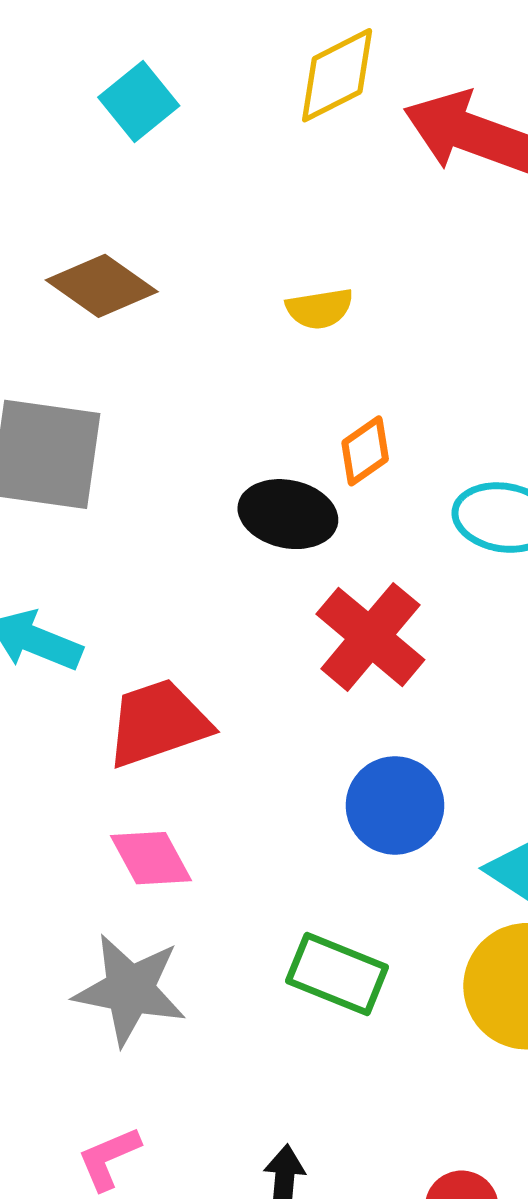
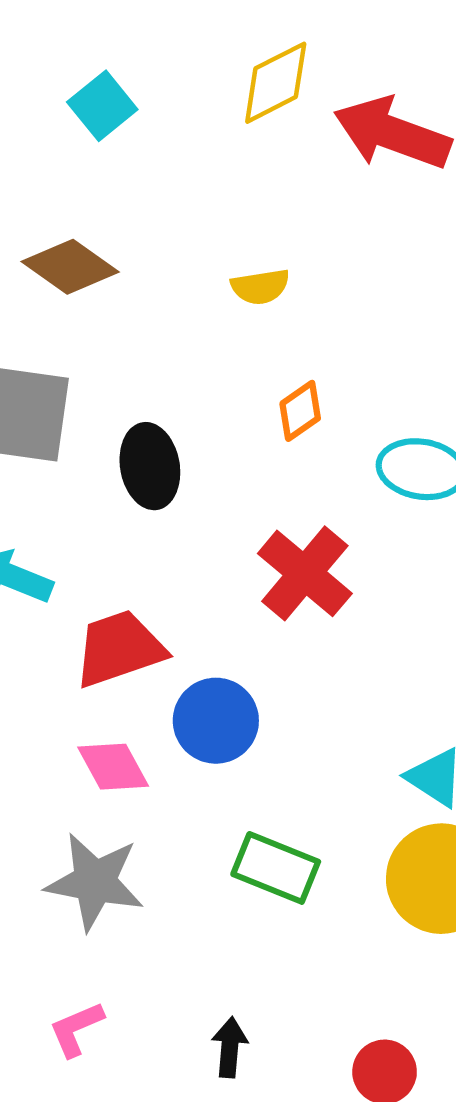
black ellipse: (288, 514) -> (150, 466), moved, turned 68
blue circle: (395, 805) -> (216, 721), moved

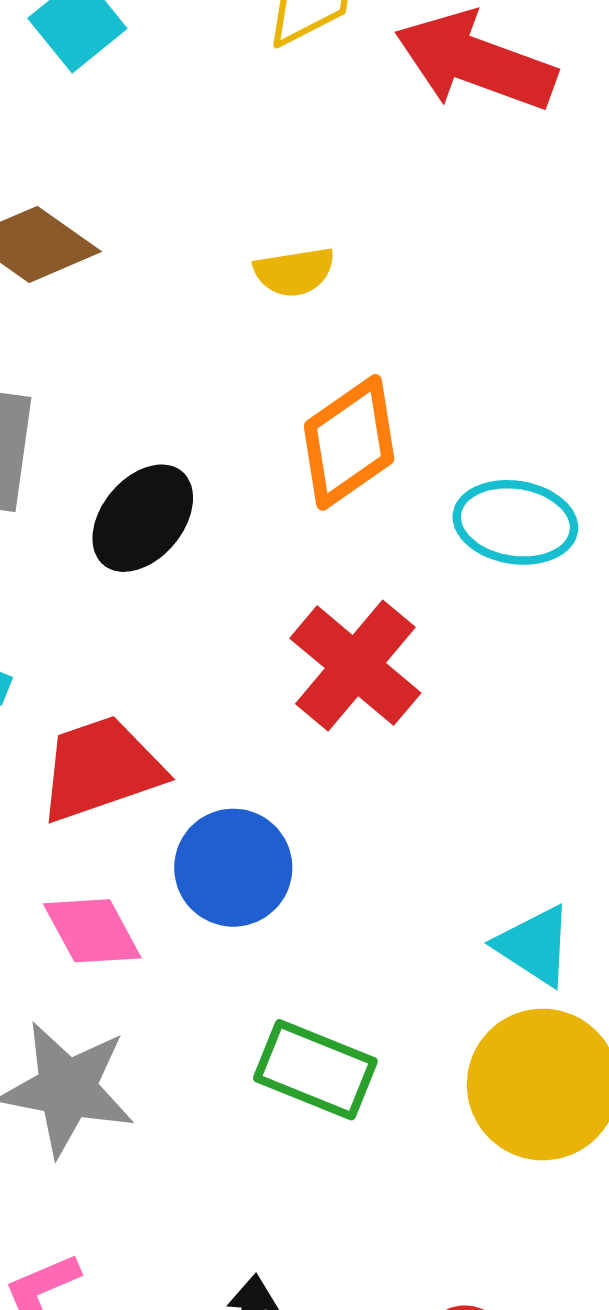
orange diamond: (300, 411) -> (349, 442), size x1.6
black ellipse: (150, 466) -> (143, 518), turned 50

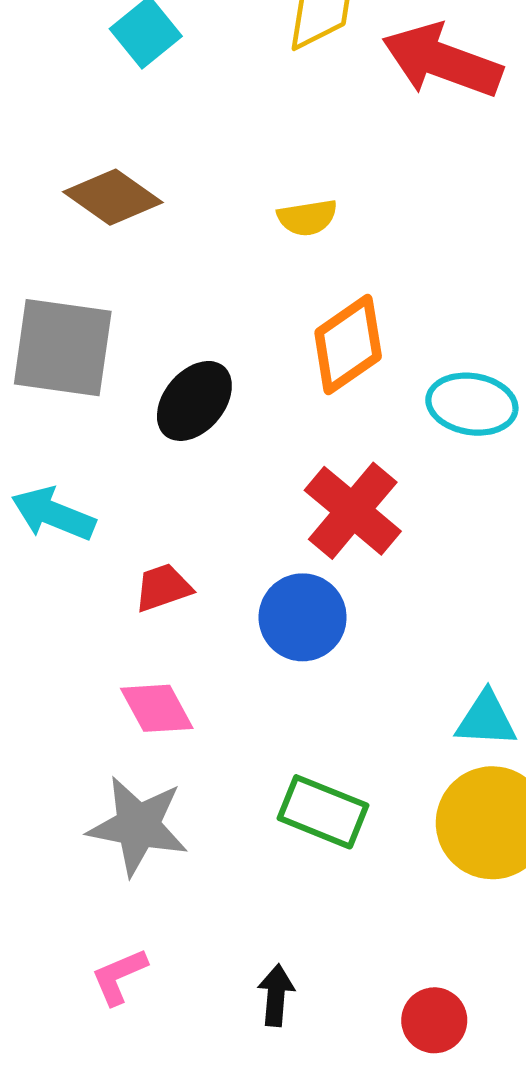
red trapezoid: (101, 769) -> (163, 588), size x0.6
blue circle: (233, 868) -> (303, 617), moved
cyan triangle: (534, 946) -> (486, 719), turned -30

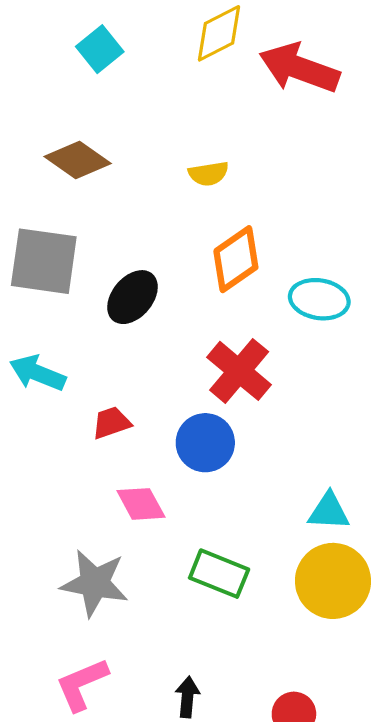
pink diamond: (157, 708) -> (141, 504), moved
pink L-shape: (119, 976) -> (82, 684), size x1.4

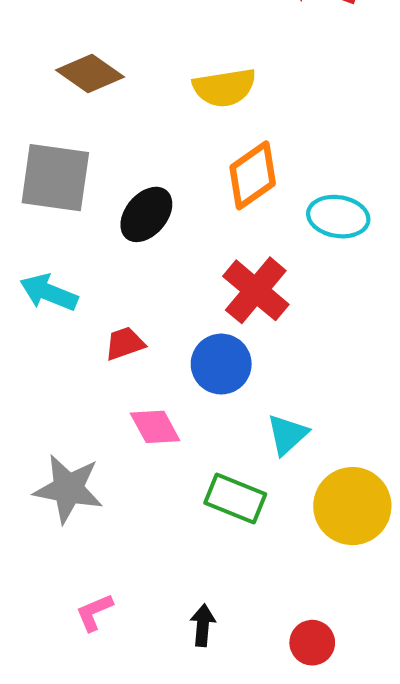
yellow semicircle: (208, 174) -> (224, 88), size x1.5
cyan triangle: (329, 511) -> (287, 435), moved, turned -45
gray star: (95, 583) -> (68, 489), moved
pink L-shape: (82, 684) -> (94, 612), size x0.7

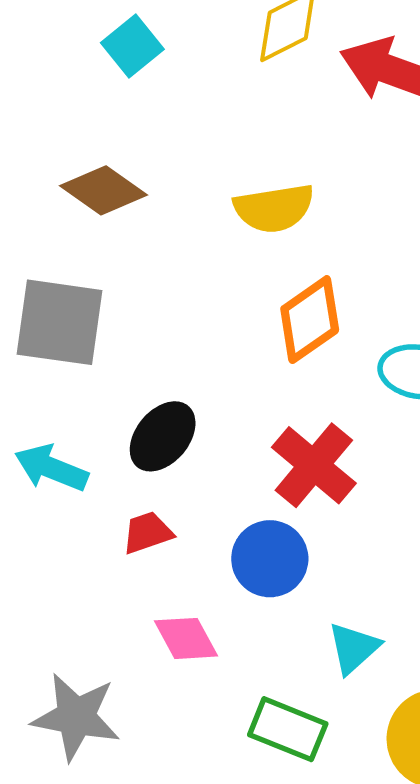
black ellipse: (146, 214) -> (163, 436), moved

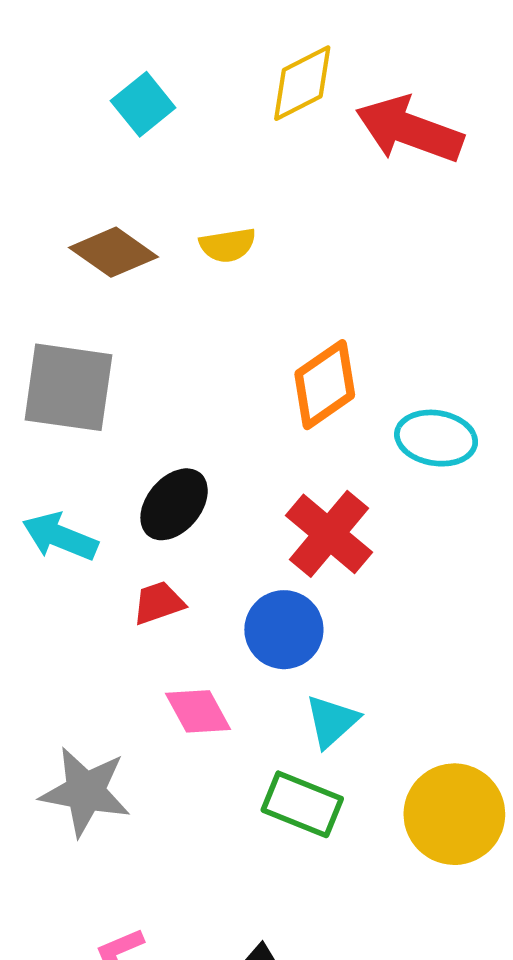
yellow semicircle: (274, 208) -> (228, 245), moved, size x0.7
cyan triangle: (354, 648) -> (332, 721), moved

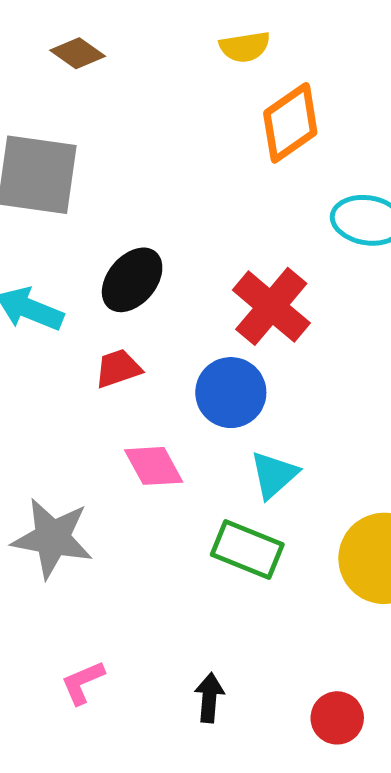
yellow semicircle: (228, 245) -> (245, 47), moved
brown diamond: (113, 252) -> (78, 53), size x0.7
orange diamond: (325, 385) -> (290, 123), moved

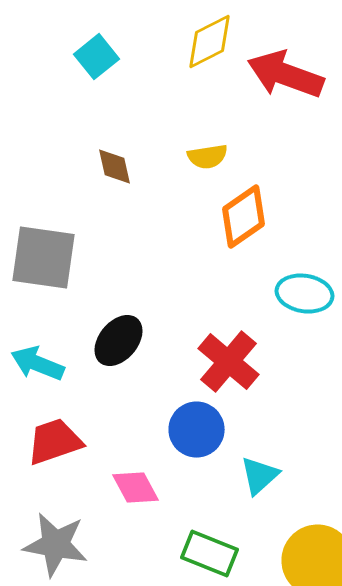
brown diamond: (78, 53) -> (114, 167), moved, turned 42
red trapezoid: (118, 368) -> (54, 442), moved, size x1.5
cyan triangle: (274, 475) -> (260, 476), moved

